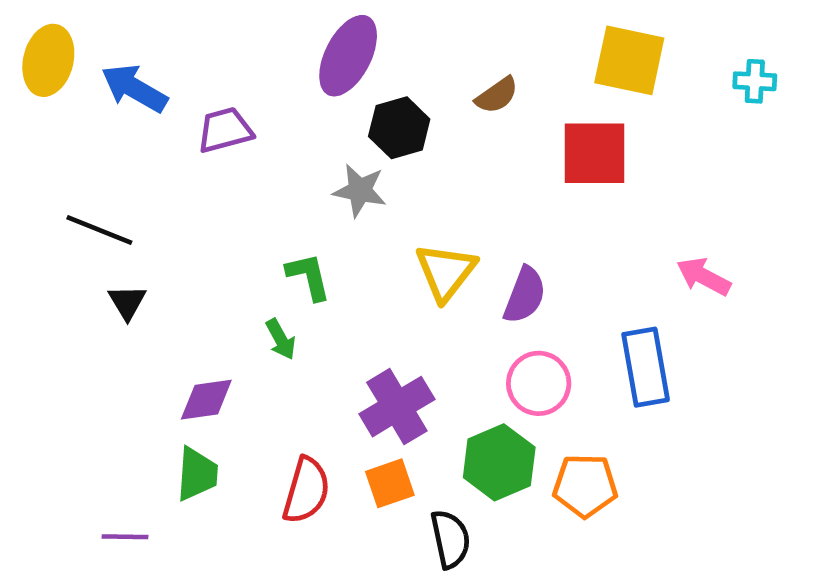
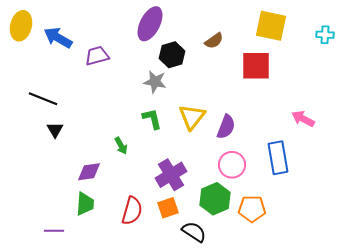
green L-shape: (309, 276) -> (152, 119), moved
black semicircle: (450, 539) -> (194, 232), turned -45

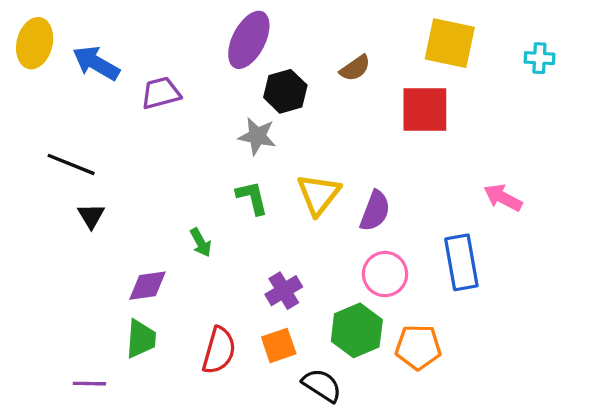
purple cross: (171, 175) -> (284, 291), size x0.7

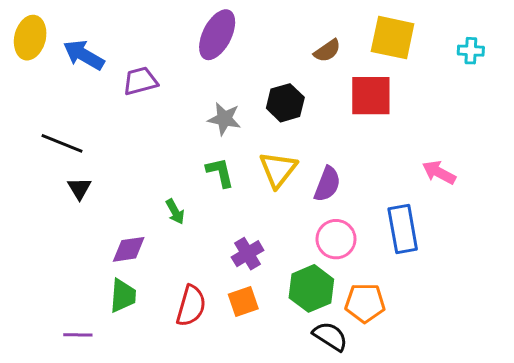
brown semicircle: (355, 68) -> (327, 51), moved
black hexagon: (285, 91) -> (285, 103), moved
black semicircle: (322, 385) -> (330, 336), moved

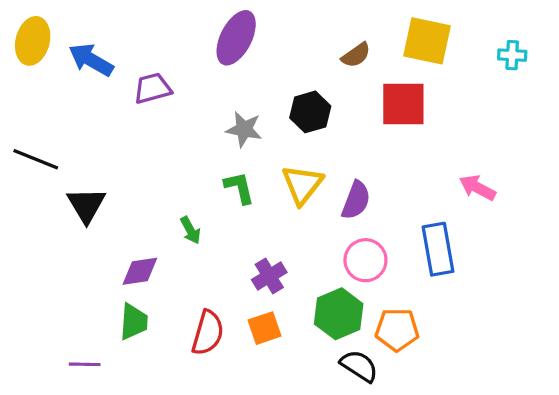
black line: (62, 143) -> (36, 159), moved
black triangle: (79, 188) -> (86, 205), size x1.5

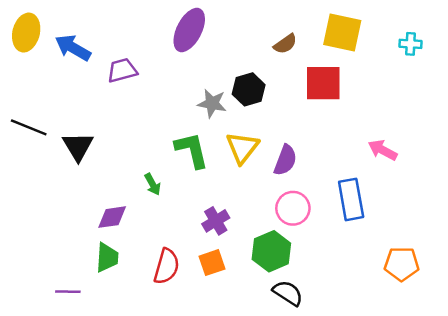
gray star: (244, 129) -> (212, 103), moved
green L-shape: (239, 188) -> (192, 150), size x1.4
black triangle: (86, 205) -> (78, 146), moved
orange pentagon: (397, 330) -> (402, 264), moved

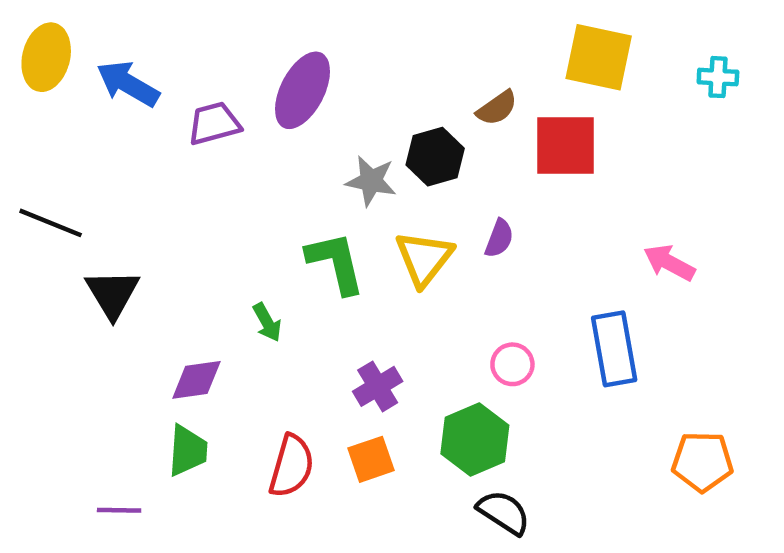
purple ellipse: (189, 30) -> (302, 90), moved
brown semicircle: (285, 44) -> (497, 108), moved
black triangle: (78, 146) -> (112, 294), moved
purple semicircle: (285, 160) -> (499, 238), moved, size x0.7
pink circle: (293, 208) -> (512, 364), size x0.7

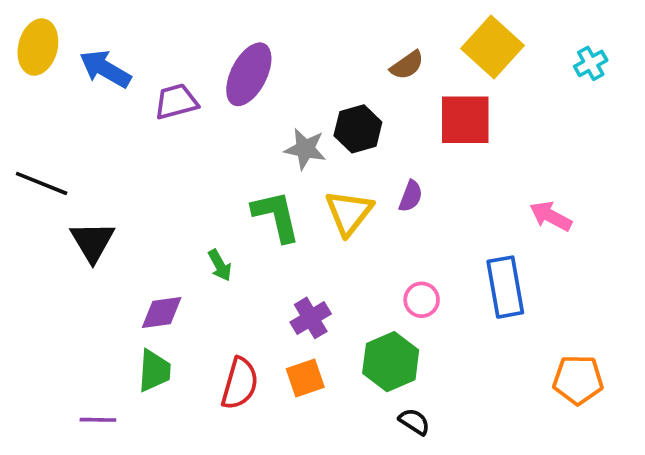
yellow square: (599, 57) -> (493, 47), turned 30
cyan cross: (718, 77) -> (591, 63), turned -32
brown semicircle: (497, 108) -> (407, 65), moved
black semicircle: (504, 512) -> (414, 422), size x0.7

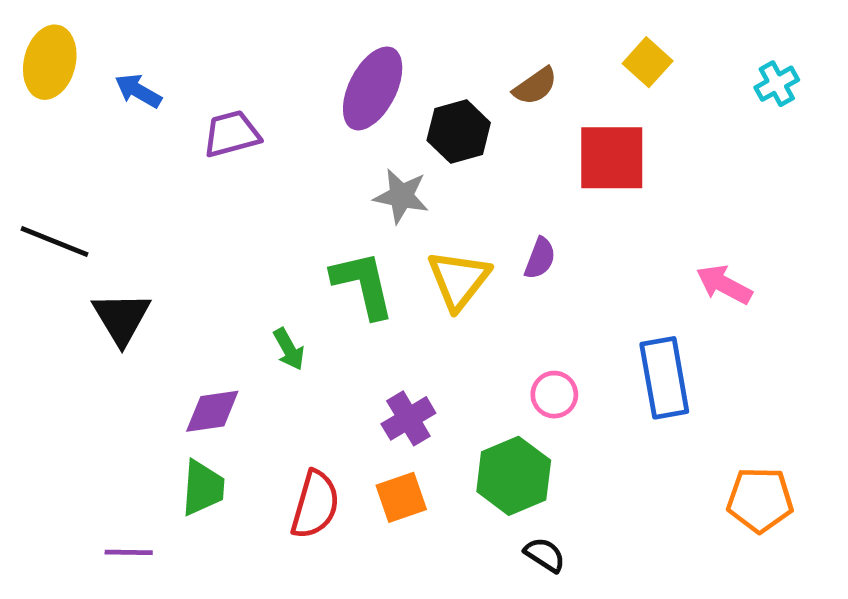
yellow square: (493, 47) -> (648, 62), size x0.6
blue arrow: (105, 69) -> (138, 91), size x0.7
purple ellipse: (249, 74) -> (373, 88), moved
black hexagon: (358, 129) -> (459, 132), moved

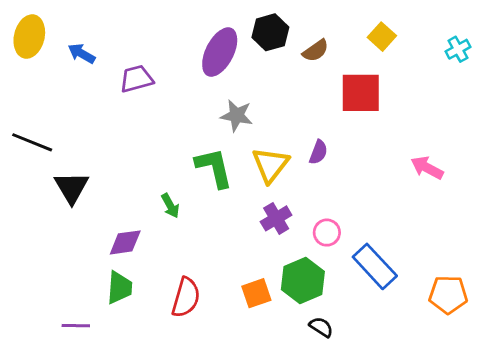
black hexagon: (459, 132) -> (270, 32), moved
blue rectangle: (664, 378) -> (375, 266), moved, turned -33
purple cross: (408, 418) -> (276, 218), moved
orange square: (401, 497) -> (256, 293), moved

